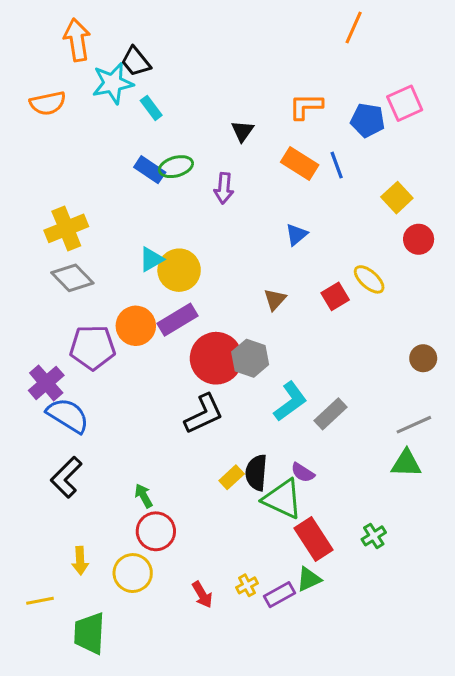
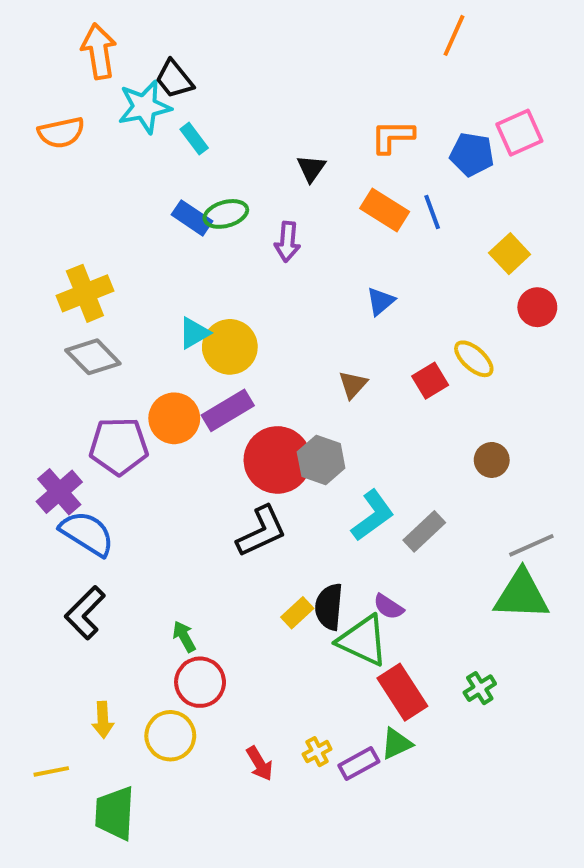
brown circle: (423, 358) -> (492, 460), moved
green triangle: (406, 463) -> (521, 595), size x1.4

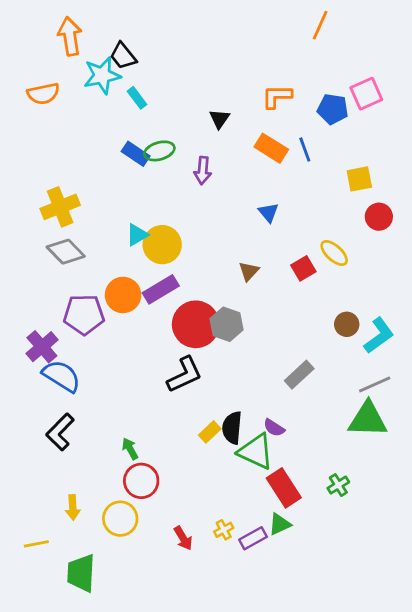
yellow square: (510, 254) -> (359, 179), turned 32
blue triangle: (381, 301) -> (268, 212), turned -30
cyan L-shape: (373, 516) -> (379, 335), moved

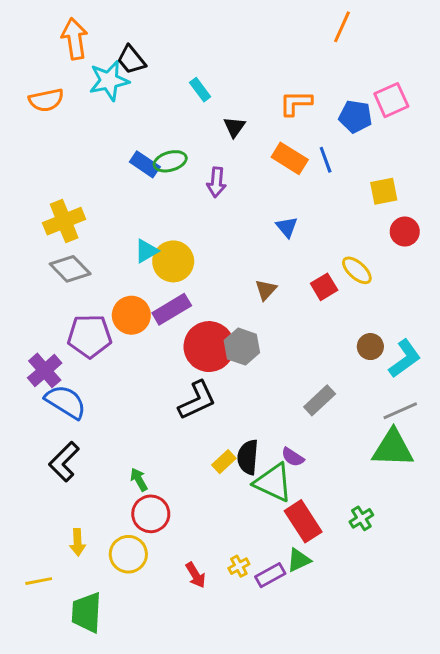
cyan rectangle: (137, 98) -> (200, 90), moved

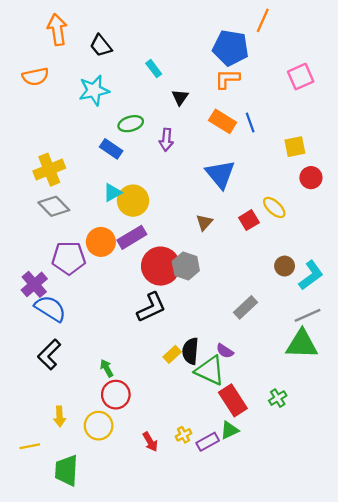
cyan star: (109, 81) -> (94, 90), moved
blue pentagon: (355, 116) -> (231, 48), moved, size x1.4
blue rectangle: (145, 164) -> (111, 149), moved
blue triangle: (287, 227) -> (220, 174), size x1.8

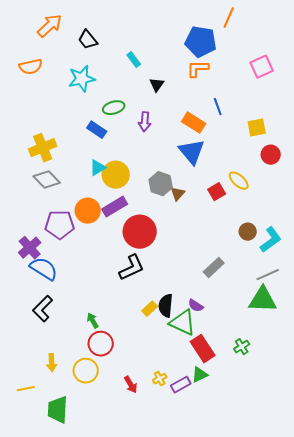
orange arrow: (57, 30) -> (50, 26), turned 56
orange rectangle: (223, 121) -> (194, 123), moved
gray hexagon: (186, 266) -> (161, 184), moved

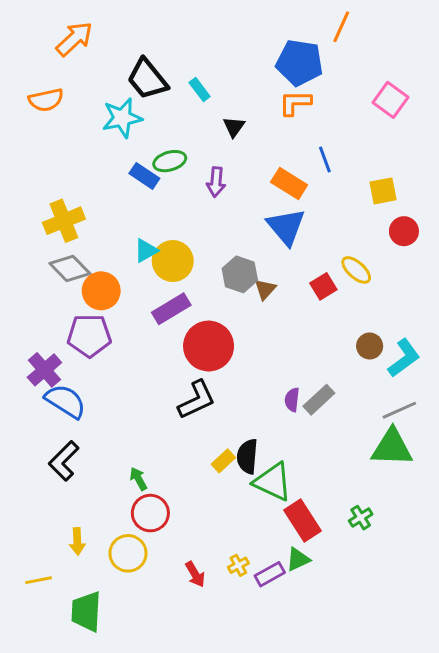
black trapezoid: (88, 40) -> (147, 79), moved, size x1.4
pink square: (262, 67) -> (391, 100), turned -30
blue rectangle: (97, 130) -> (144, 176), moved
orange circle: (88, 211) -> (101, 291), moved
purple semicircle: (196, 306) -> (292, 400), moved, turned 63

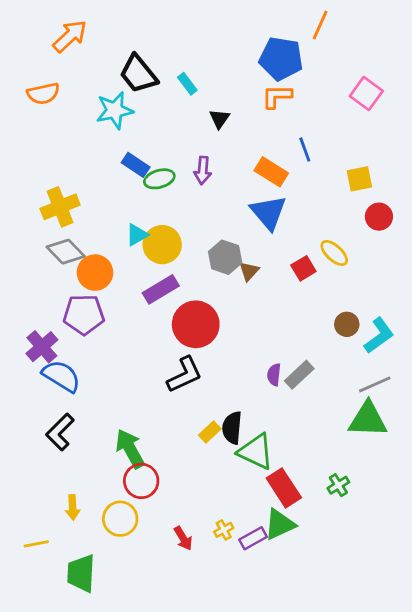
green ellipse: (170, 161) -> (159, 179), moved
green arrow: (138, 479) -> (130, 449), size x1.8
green triangle: (298, 559) -> (280, 524), size x1.4

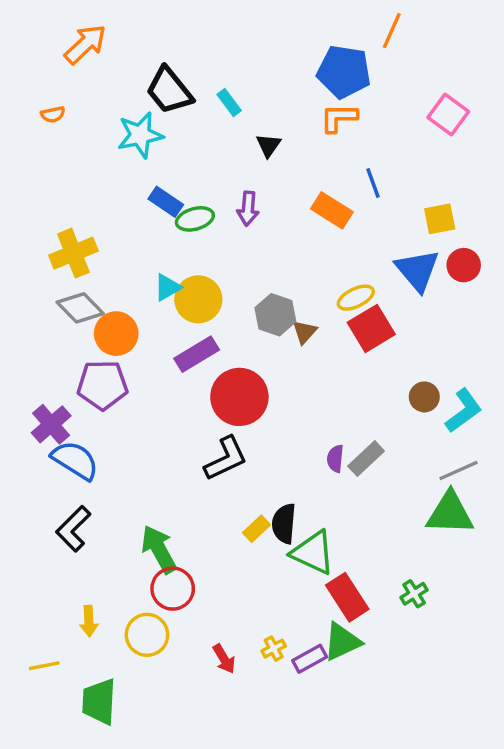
orange semicircle: (43, 94) -> (53, 114), size x0.6
blue triangle: (268, 212) -> (417, 270), moved
yellow ellipse: (334, 253) -> (356, 298), moved, turned -68
red square: (303, 268) -> (371, 328), size x1.5

